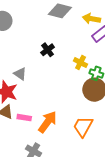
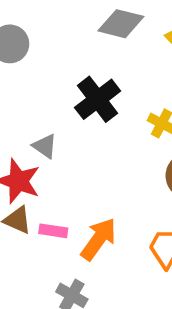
black cross: (48, 50) -> (98, 99), size x1.6

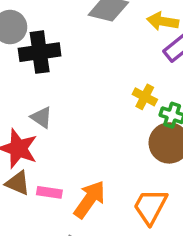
black cross: (98, 99) -> (40, 52), moved, turned 30

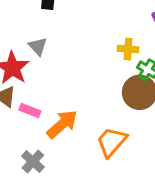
yellow cross: (145, 97) -> (128, 49), turned -36

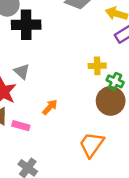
orange arrow: (62, 124) -> (50, 107), moved, size x0.6

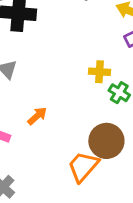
brown circle: (111, 101) -> (106, 141), moved

